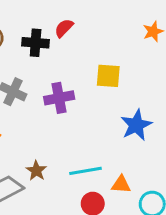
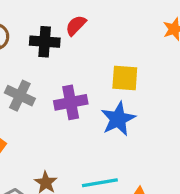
blue star: (136, 125) -> (118, 119), moved

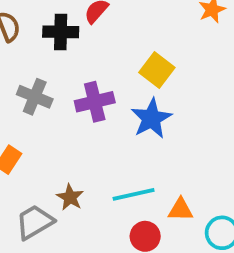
yellow square: (125, 78) -> (157, 70), turned 36

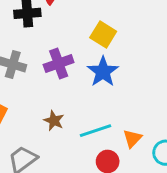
brown star: (70, 197) -> (54, 121), moved
orange triangle: (181, 210) -> (132, 138), turned -42

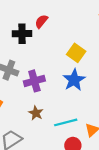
purple cross: (59, 63) -> (34, 81), moved

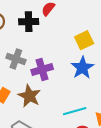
yellow square: (76, 53) -> (84, 40), turned 30
brown star: (36, 113) -> (29, 96), moved, size x1.5

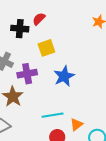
yellow square: (84, 40) -> (46, 48), moved

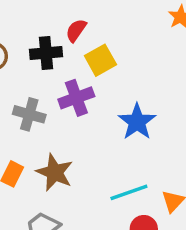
yellow square: (46, 48) -> (100, 60), moved
purple cross: (27, 74) -> (76, 98), moved

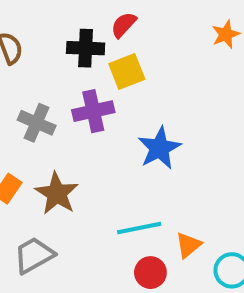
red semicircle: (76, 30) -> (124, 25), moved
black cross: (46, 53) -> (86, 48), moved

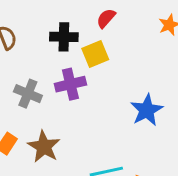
red semicircle: (124, 25) -> (106, 18), moved
blue star: (159, 148) -> (147, 110), moved

